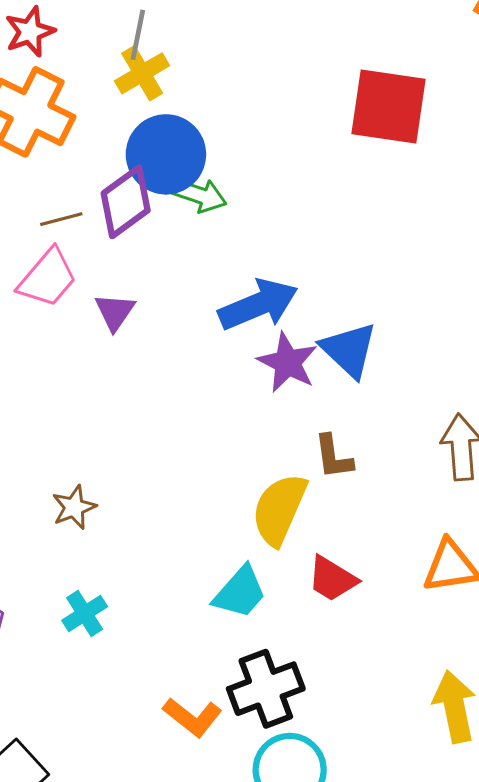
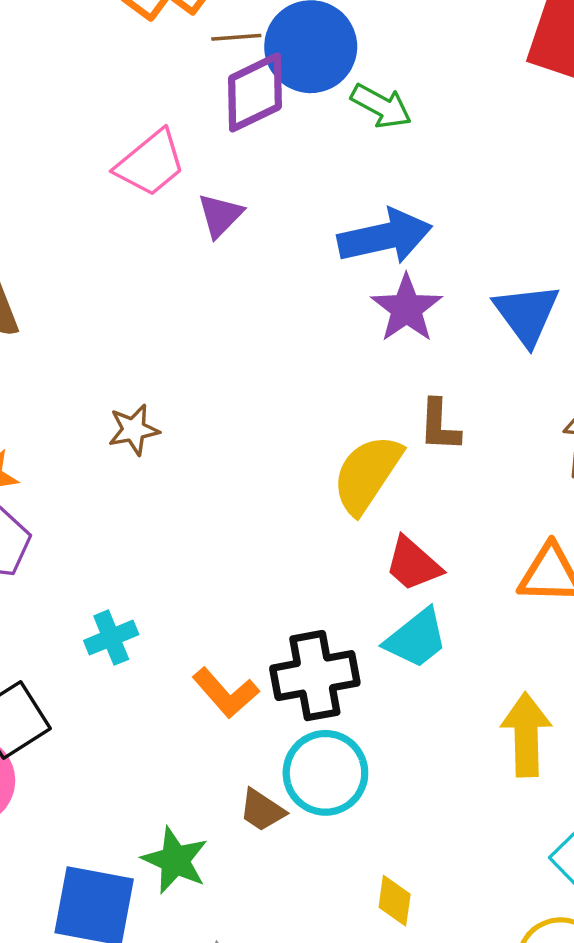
green arrow: (200, 195) -> (381, 106), moved
brown line: (61, 219) -> (236, 37), moved
blue triangle: (349, 350) -> (527, 314), moved
cyan trapezoid: (240, 592) -> (416, 639), moved
cyan cross: (85, 614) -> (111, 638), moved

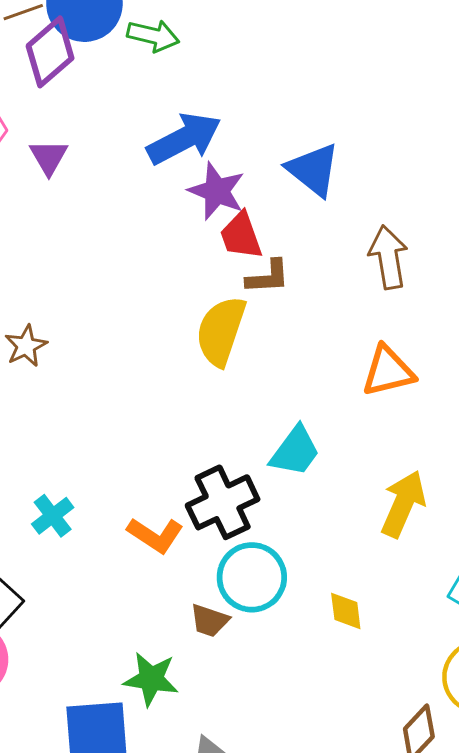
brown L-shape: (439, 425) -> (268, 277), turned -81
red trapezoid: (413, 564) -> (241, 236), moved, turned 44
yellow arrow: (526, 735) -> (403, 504), turned 40
yellow diamond: (395, 901) -> (346, 611), moved

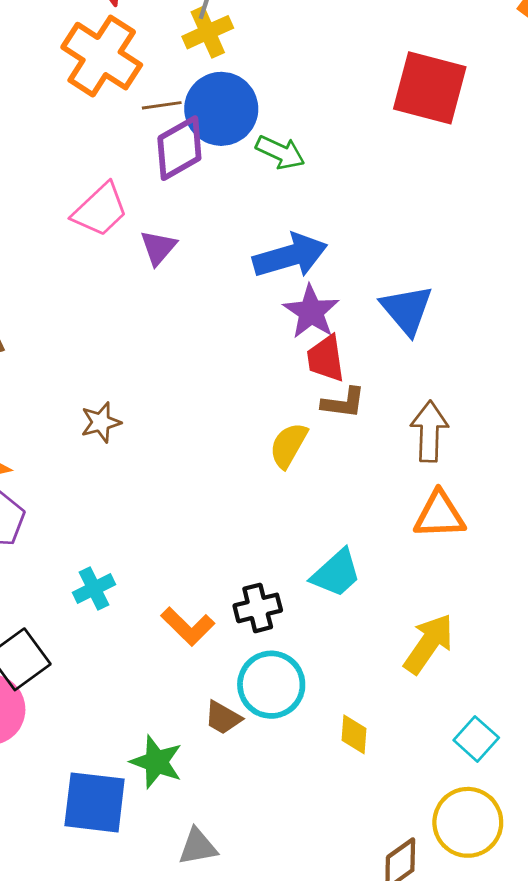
brown arrow: (388, 257) -> (429, 431), moved
yellow semicircle: (221, 331) -> (288, 445), size x0.7
black cross: (223, 502) -> (258, 608), size x0.7

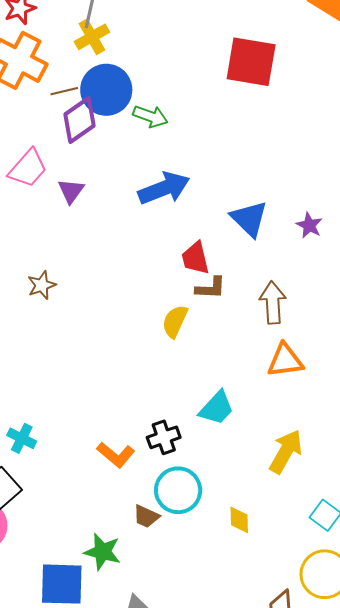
purple star: (311, 312) -> (309, 225), moved, size x0.7
brown star: (101, 422) -> (42, 285), moved
cyan cross: (94, 589) -> (22, 438), moved, turned -32

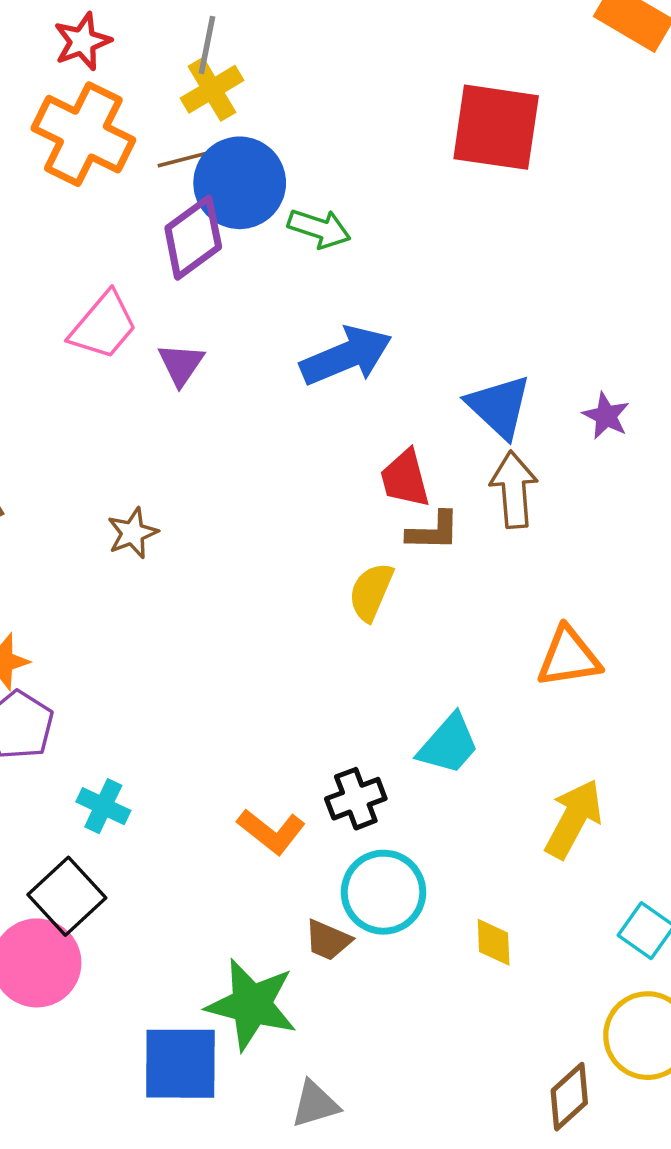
brown line: (64, 91) -> (182, 160), moved
brown arrow: (273, 303) -> (514, 490), moved
green star: (102, 552) -> (252, 1005), size x1.4

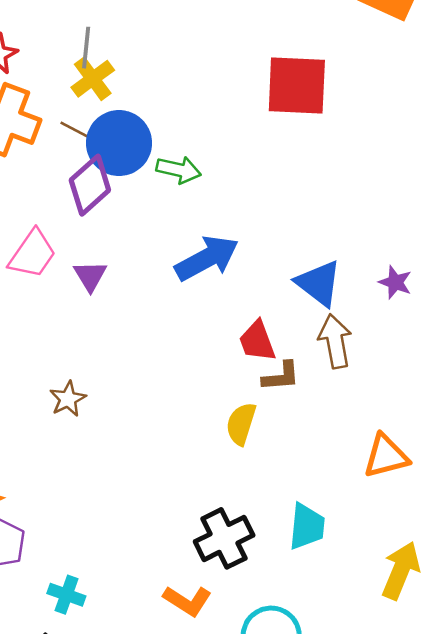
brown line: (182, 160) -> (76, 131), turned 48
cyan trapezoid: (449, 744) -> (307, 526), turned -30
black cross: (356, 799) -> (224, 538), moved, size x1.4

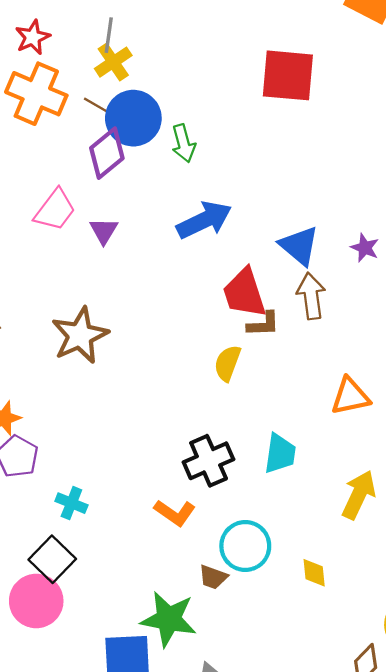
green arrow: (179, 170) -> (183, 143), turned 60
red trapezoid: (257, 341) -> (244, 293), size x1.4
brown star: (68, 399) -> (80, 335), size x1.8

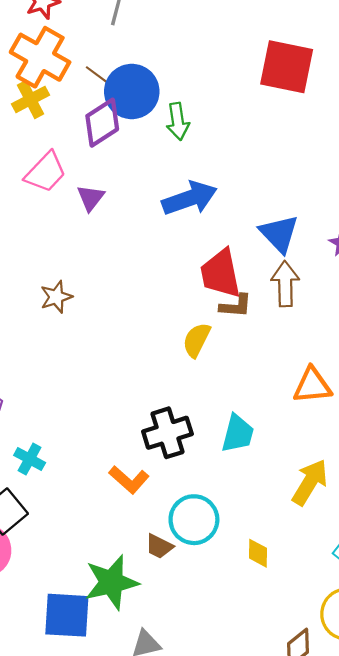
yellow cross: (113, 62) -> (30, 99), moved
brown star: (80, 335) -> (56, 297), size x0.6
green star: (169, 619) -> (111, 582), turned -30

